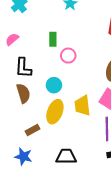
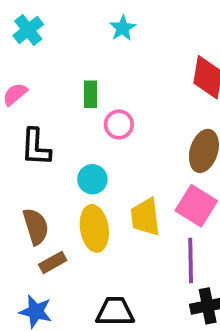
brown semicircle: (23, 93) -> (36, 226), moved
yellow ellipse: (55, 112) -> (94, 228), turned -30

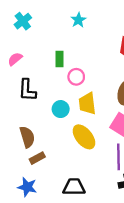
yellow trapezoid: (145, 217) -> (87, 103), moved
yellow ellipse: (94, 228) -> (84, 137), moved, turned -30

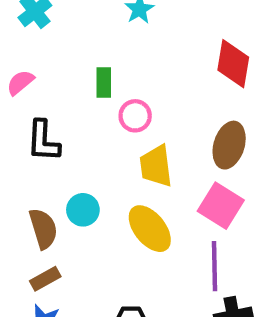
cyan circle: (61, 109) -> (83, 210), moved
brown rectangle: (37, 158) -> (45, 279), moved

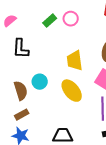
green rectangle: (104, 82) -> (50, 21), turned 48
pink circle: (135, 116) -> (71, 19), moved

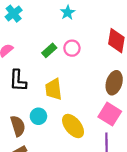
yellow trapezoid: (75, 61) -> (54, 89), moved

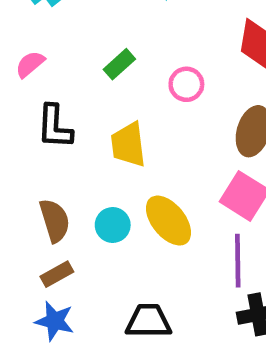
pink circle: (72, 48) -> (186, 84), moved
cyan circle: (38, 116) -> (113, 225), moved

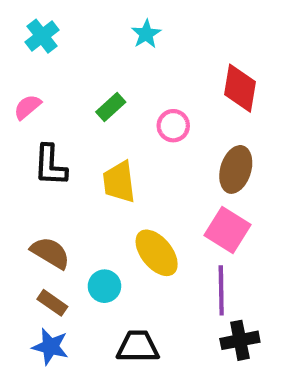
brown semicircle: (55, 221) -> (50, 253), turned -42
cyan circle: (113, 225) -> (104, 286), moved
brown rectangle: (57, 274) -> (52, 303), turned 64

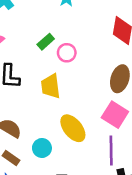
pink circle: (173, 126) -> (67, 53), moved

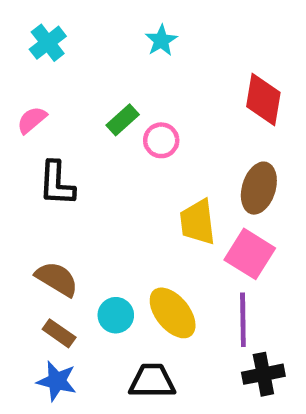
yellow trapezoid: (51, 86) -> (198, 222), moved
yellow ellipse: (73, 128) -> (173, 313), moved

